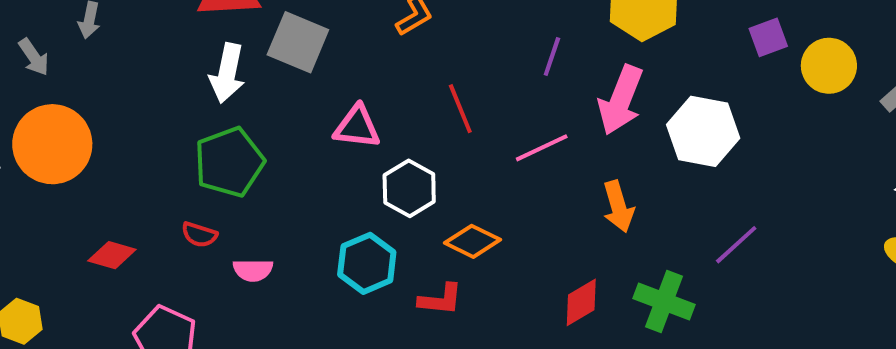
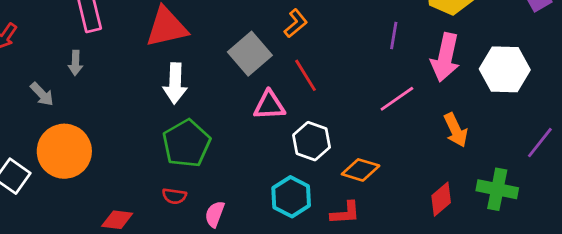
gray square: (298, 42) -> (250, 54), moved, turned 36
red line: (460, 109) -> (305, 75), moved
pink semicircle: (253, 270) -> (215, 214), turned 120

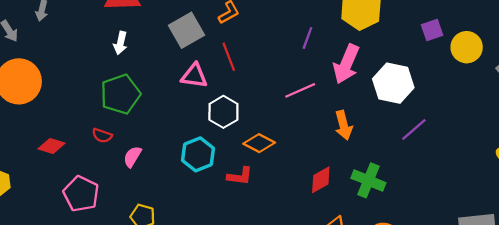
white arrow: (175, 83) -> (120, 43), size x0.7
purple line: (540, 143) -> (414, 130), moved

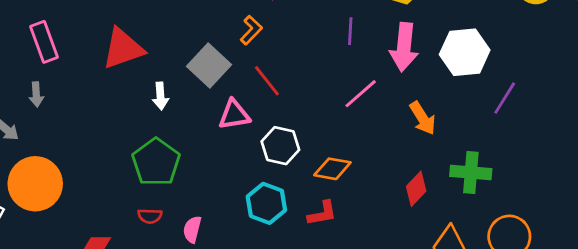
white arrow: (120, 43) -> (160, 96), moved

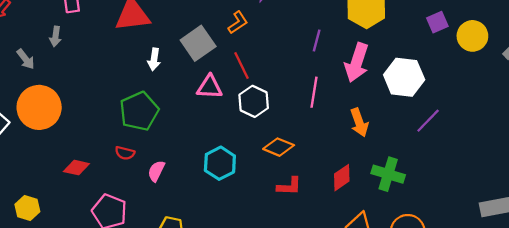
pink line: (361, 94) -> (314, 92), turned -52
white hexagon: (280, 146) -> (254, 101), moved
red L-shape: (322, 213) -> (289, 186), moved

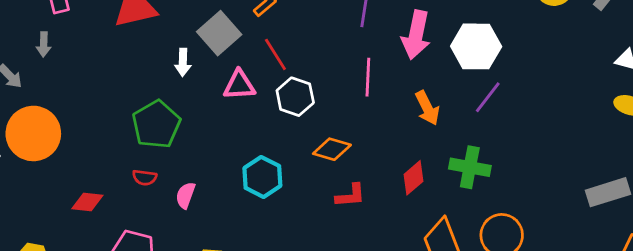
white arrow: (154, 59) -> (183, 62), moved
purple line: (428, 121) -> (488, 97), moved

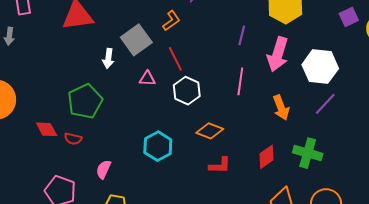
pink triangle: (239, 85) -> (147, 79), size x0.7
pink semicircle: (185, 195) -> (104, 169), moved
red diamond: (87, 202) -> (47, 129), moved, turned 50

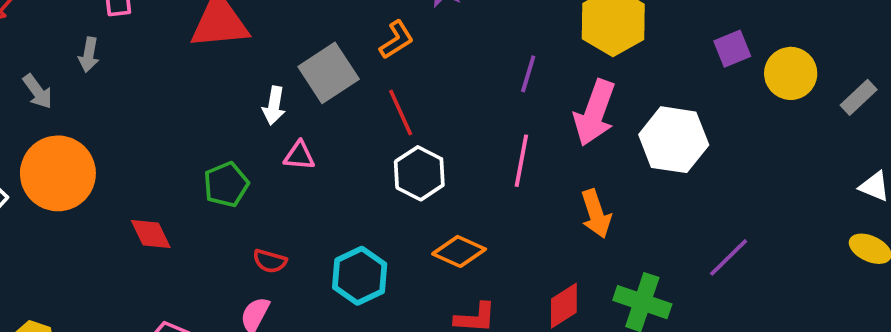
pink triangle: (147, 79) -> (299, 156), moved
green pentagon: (85, 101) -> (226, 184), size x0.7
purple line: (325, 104) -> (729, 257), moved
red semicircle: (73, 139) -> (270, 261), moved

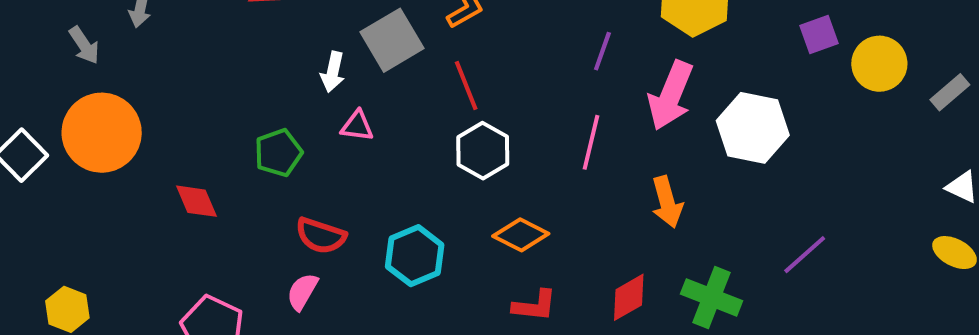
red semicircle: (270, 261) -> (321, 236), size x1.4

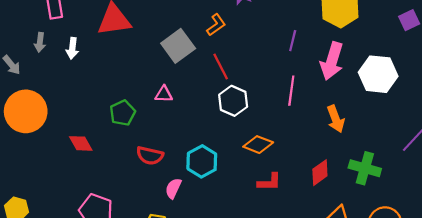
white arrow: (333, 72) -> (72, 48), moved
pink semicircle: (302, 292) -> (173, 188), moved

